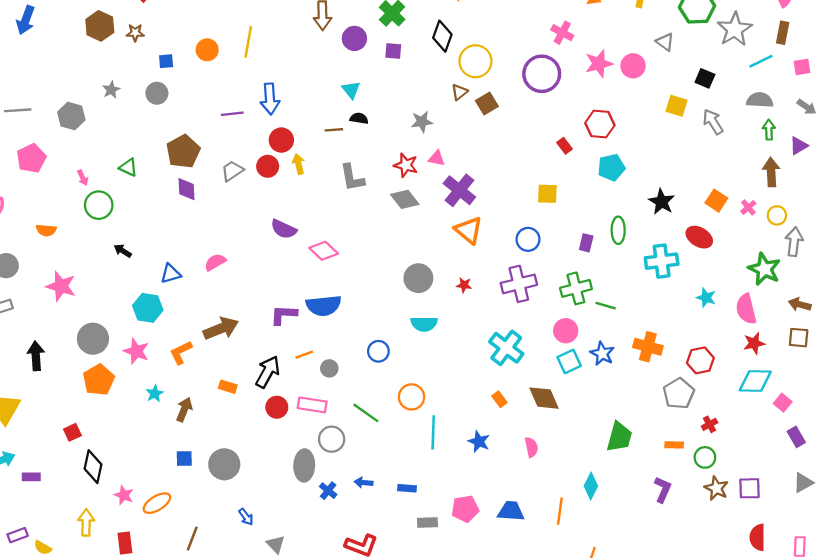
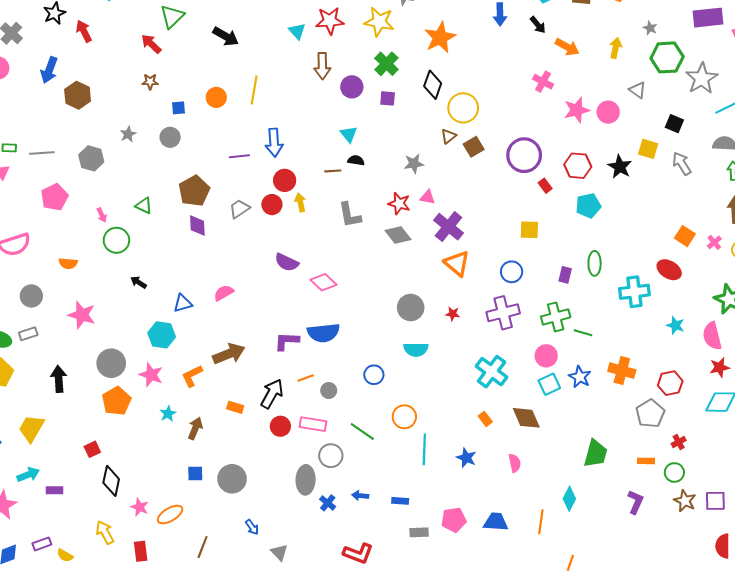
brown hexagon: (100, 26) -> (78, 95), moved
purple circle: (542, 74) -> (524, 155), moved
black star: (662, 202) -> (620, 167), moved
yellow arrow: (86, 523) -> (105, 532), turned -30

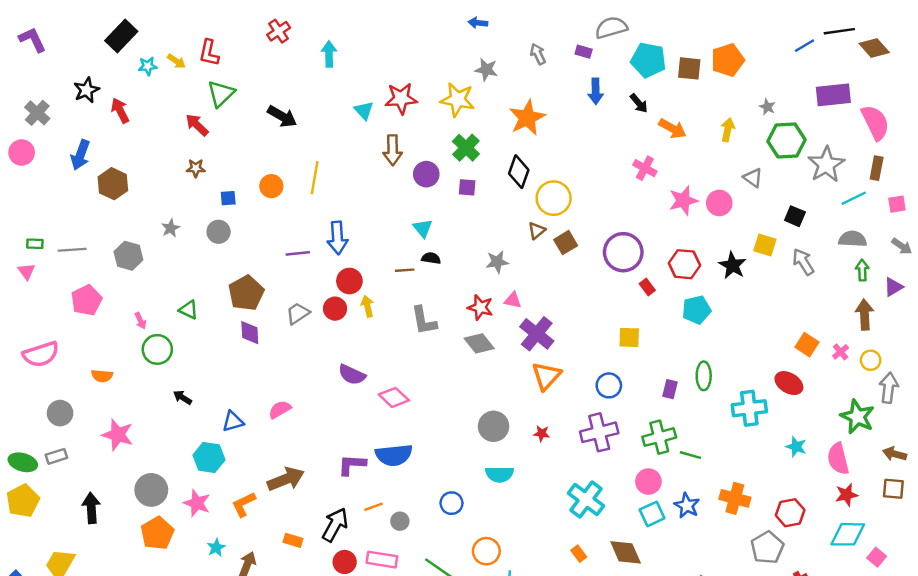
orange triangle: (457, 263) -> (546, 376), turned 32

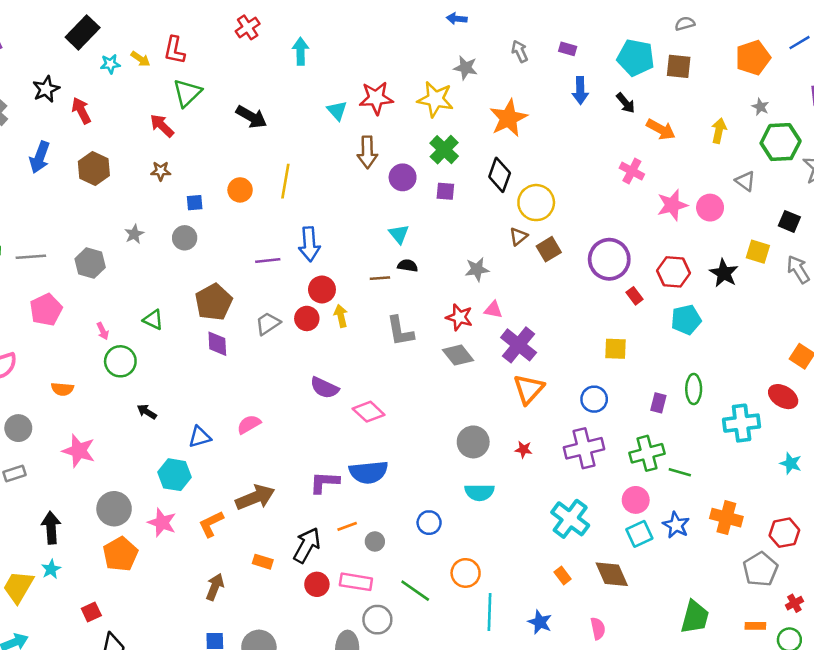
gray semicircle: (611, 28) -> (685, 24), moved, size x0.6
orange pentagon: (728, 60) -> (753, 58), moved
brown hexagon: (113, 184) -> (94, 169), moved
cyan star: (216, 548) -> (51, 569), moved

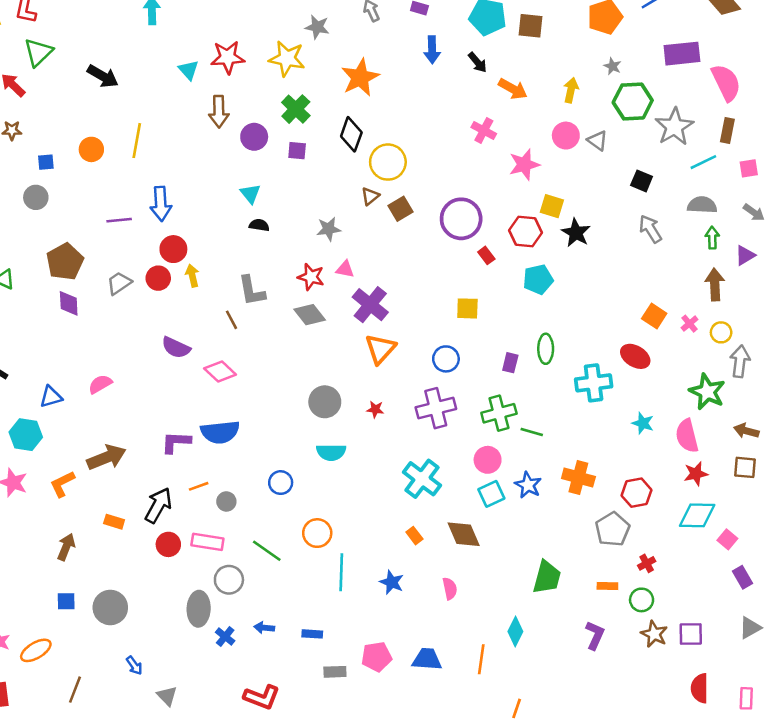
pink circle: (710, 208) -> (566, 136), moved
yellow square: (758, 252) -> (552, 206), moved
brown line: (380, 278) -> (231, 320), moved, turned 66

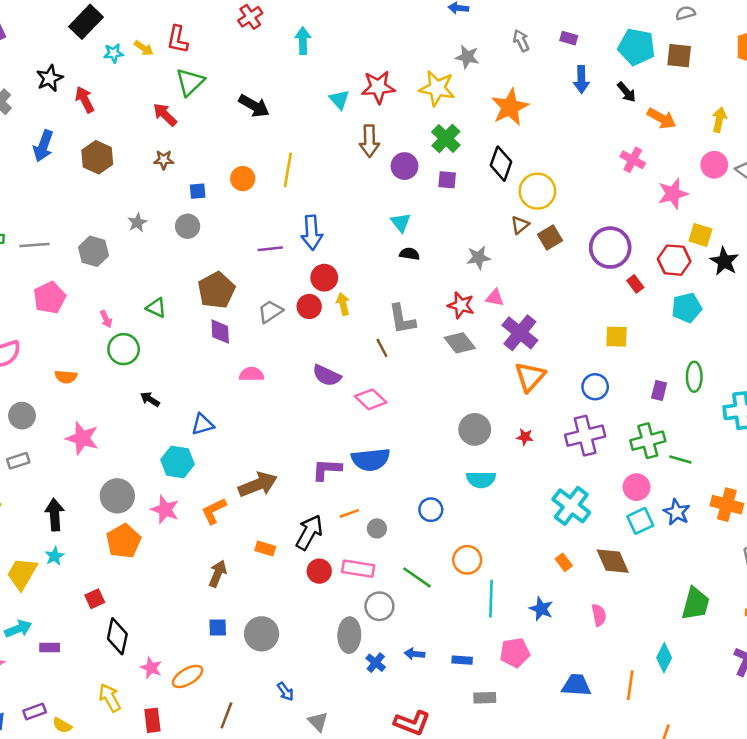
pink semicircle: (100, 384) -> (252, 374), moved, turned 30
pink pentagon: (377, 657) -> (515, 653), moved

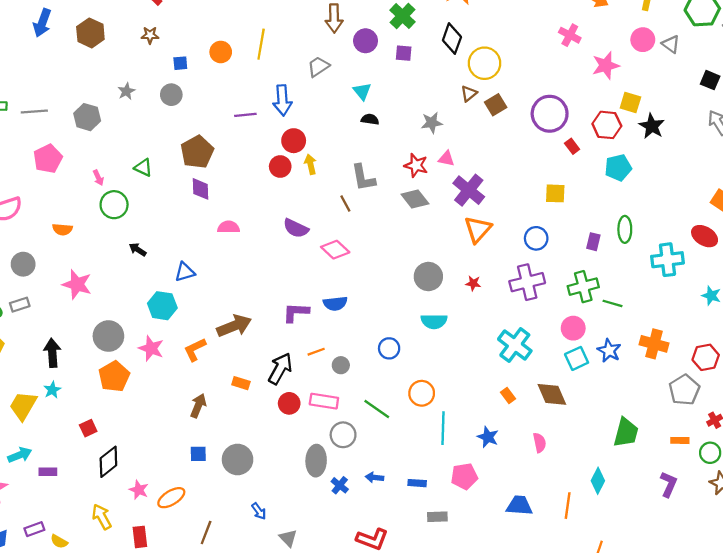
gray trapezoid: (270, 312) -> (318, 67), moved
blue semicircle: (371, 459) -> (335, 303), size x0.7
black diamond: (117, 636) -> (108, 462), turned 40

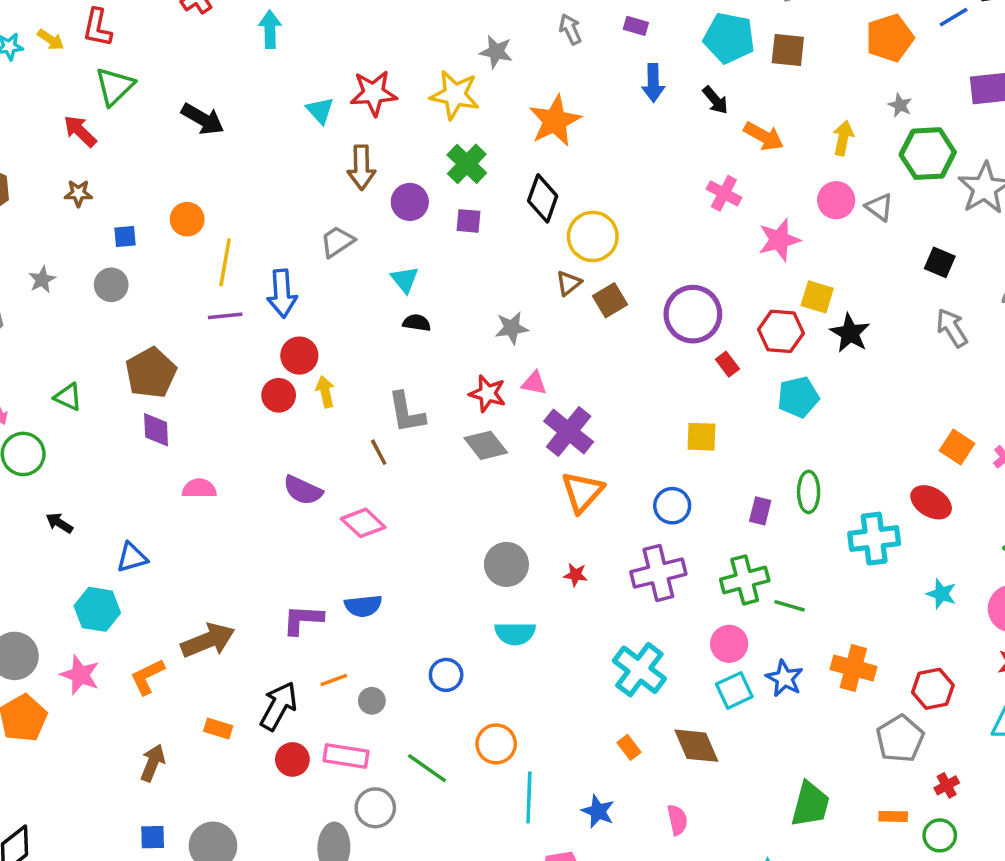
yellow line: (261, 44) -> (225, 262), moved

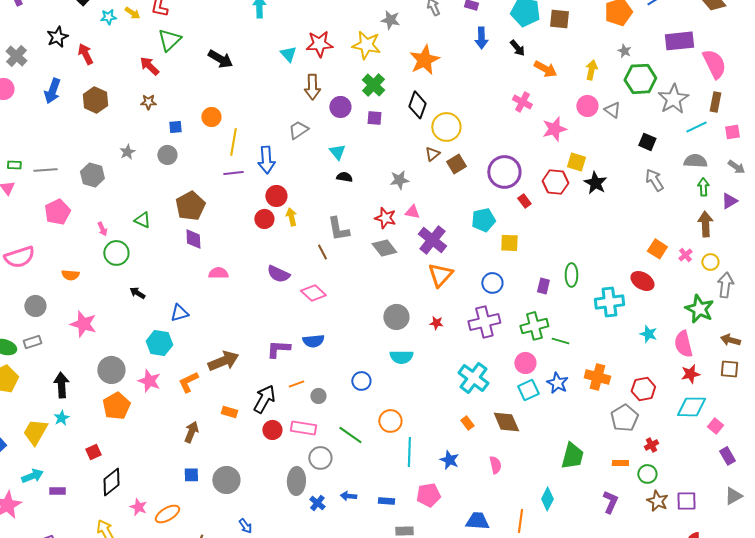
cyan pentagon: (798, 397) -> (483, 220), moved

